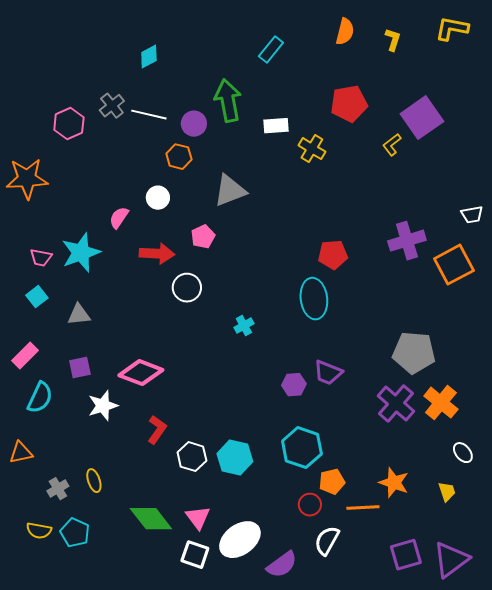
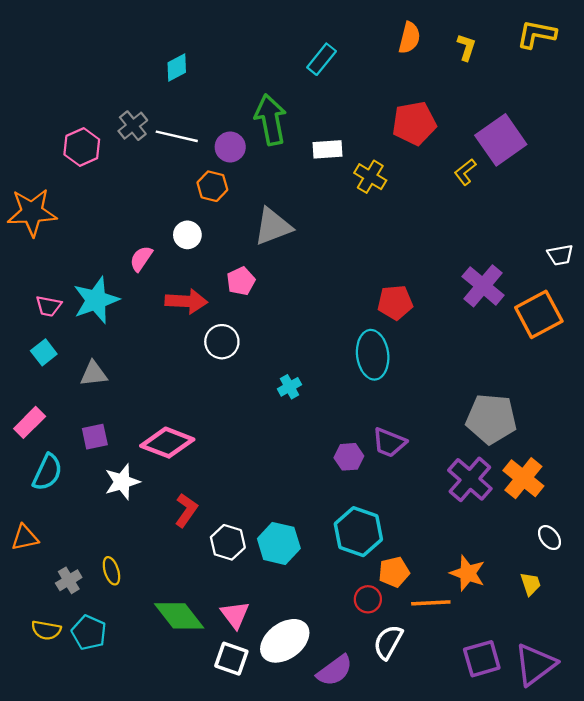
purple cross: (407, 241) -> (483, 286), turned -33

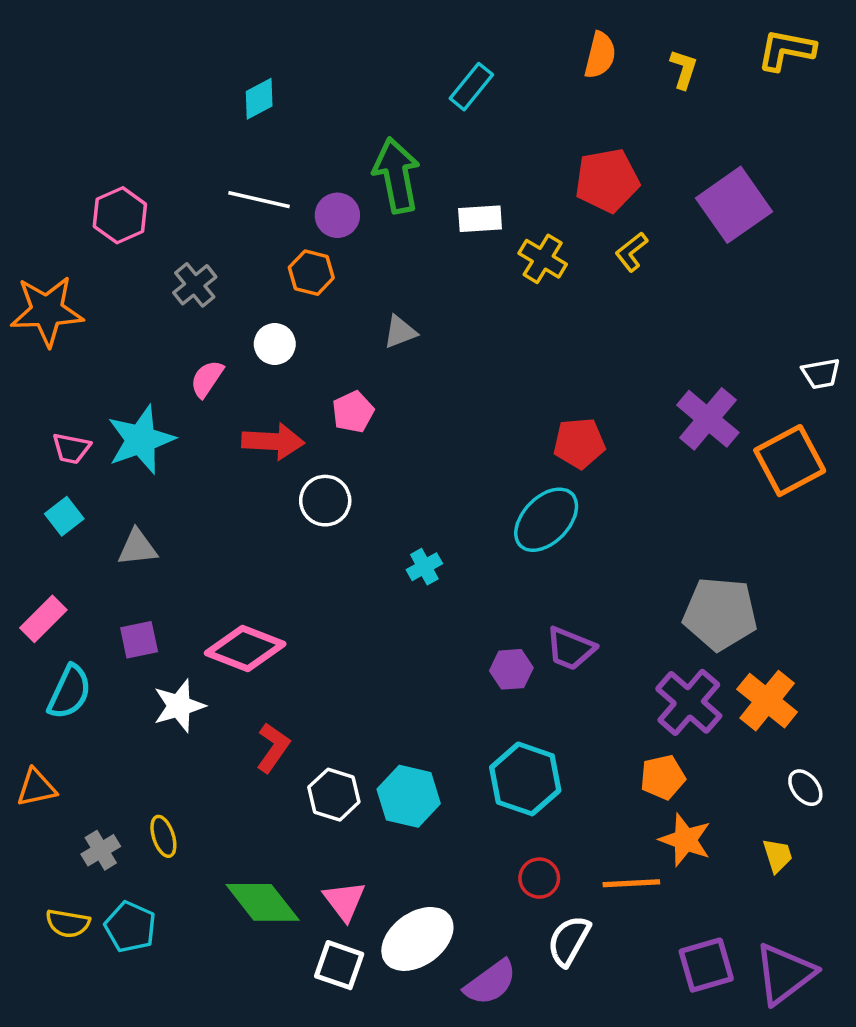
gray cross: (133, 126) -> (195, 285), moved
yellow L-shape: (465, 172) -> (631, 252), moved
gray triangle: (273, 227) -> (400, 332), size x0.6
cyan ellipse: (373, 355) -> (546, 520), turned 51
orange pentagon: (394, 572) -> (663, 777), moved

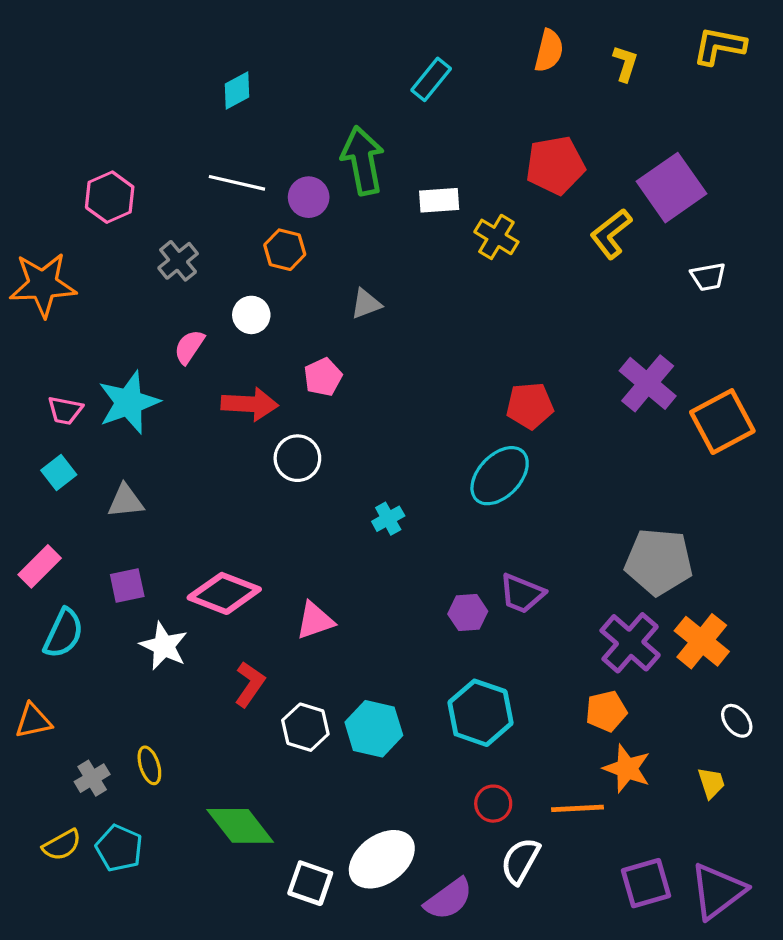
yellow L-shape: (631, 252) -> (611, 234), moved, size x1.4
white trapezoid: (821, 374) -> (708, 277), moved
white star: (179, 706) -> (164, 646), turned -30
pink triangle: (344, 901) -> (315, 621), moved, turned 48
yellow semicircle: (68, 923) -> (62, 845), turned -39

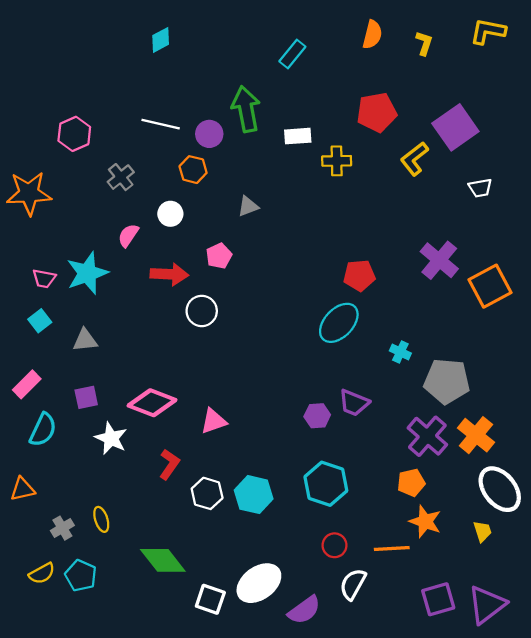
cyan diamond: (237, 91) -> (161, 40), moved
yellow cross: (496, 237) -> (337, 161), turned -32
cyan cross: (388, 519) -> (400, 352), moved, turned -36
white ellipse: (737, 721) -> (500, 489), size x2.0

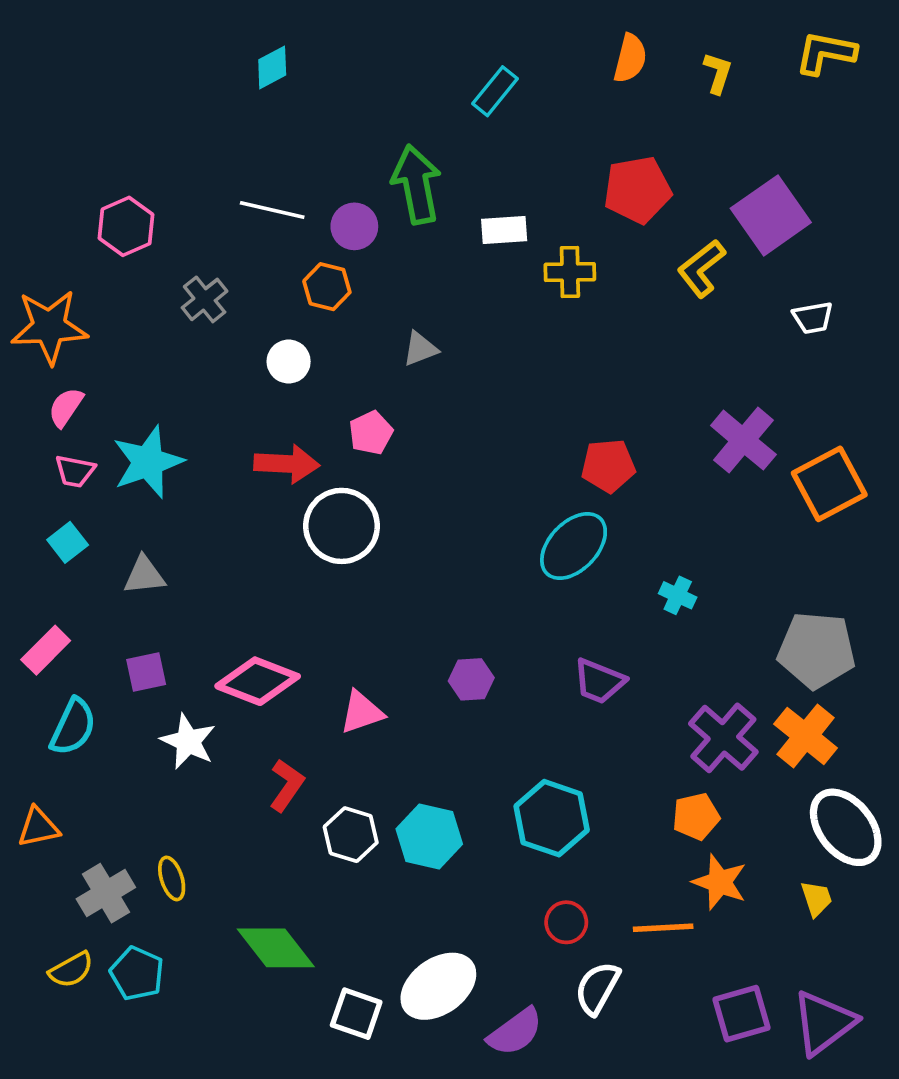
pink semicircle: (128, 235) -> (66, 407), moved
white circle: (202, 311) -> (342, 526), size x1.4
gray pentagon: (447, 381) -> (816, 650), moved
purple hexagon: (317, 416) -> (471, 679), moved
gray cross: (62, 528) -> (106, 893), size x1.4

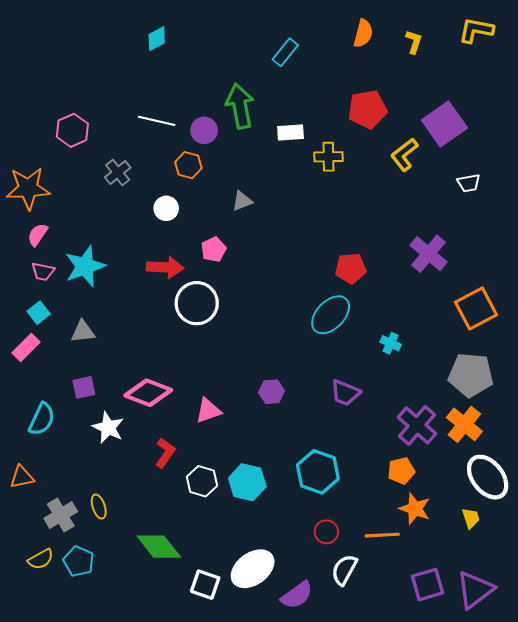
orange square: (829, 484) -> (476, 308), moved
pink rectangle: (46, 650) -> (26, 347), moved

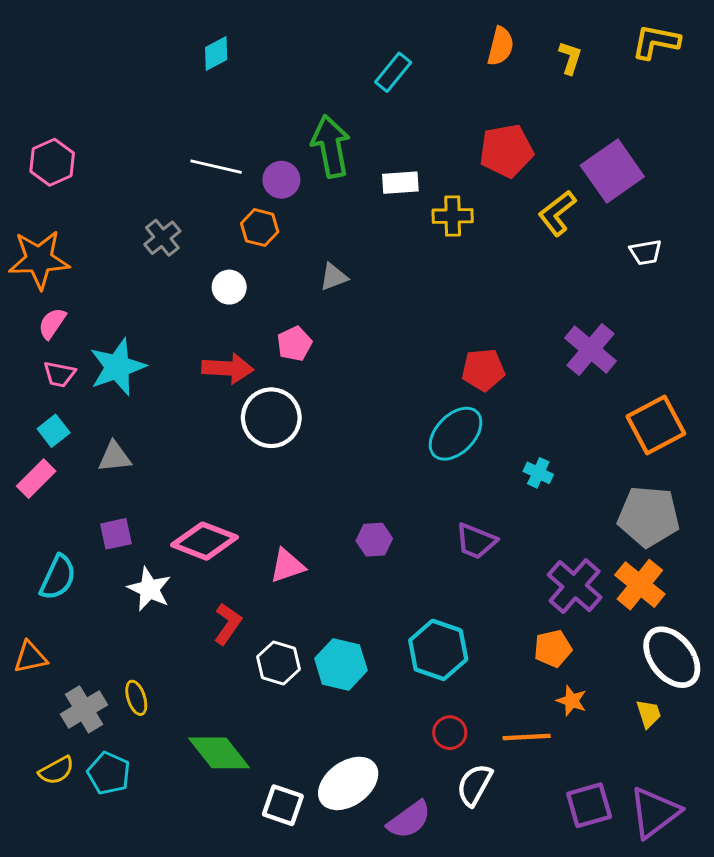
pink hexagon: (72, 130) -> (52, 162), moved
orange star: (415, 509) -> (572, 701), size x0.7

